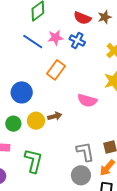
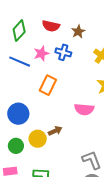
brown star: (105, 17) -> (78, 32), moved
red semicircle: (82, 18) -> (51, 26), moved

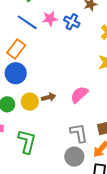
orange rectangle: (48, 85) -> (16, 49), moved
pink semicircle: (84, 109) -> (79, 95), moved, turned 120

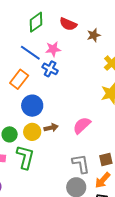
blue cross: (72, 22) -> (50, 69), moved
blue circle: (16, 73) -> (32, 106), moved
green L-shape: (27, 142) -> (25, 157), moved

